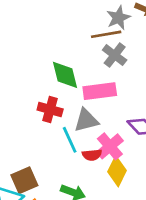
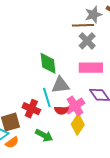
green diamond: (65, 75) -> (48, 63), moved
pink rectangle: (100, 91) -> (91, 68), moved
red cross: (50, 110) -> (31, 109), moved

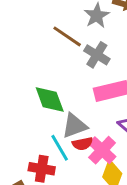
brown line: (83, 25) -> (67, 36), moved, turned 50
red semicircle: (61, 110) -> (82, 144), moved

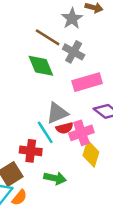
green diamond: (50, 100) -> (41, 66), moved
pink cross: (102, 150) -> (81, 133), turned 30

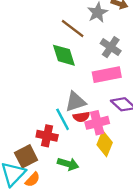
gray cross: (74, 52) -> (111, 47), moved

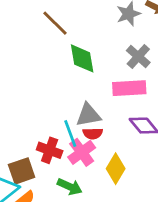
brown line: (73, 29) -> (55, 23), moved
pink cross: (97, 123) -> (82, 152), moved, turned -30

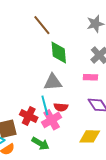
pink rectangle: (129, 88) -> (90, 77), size x0.6
gray triangle: (88, 115) -> (53, 82), moved
yellow diamond: (116, 169) -> (90, 136), moved, turned 55

